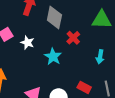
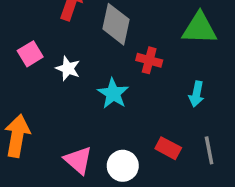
red cross: (73, 38) -> (149, 60), turned -32

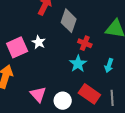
pink square: (30, 54) -> (17, 47), moved, size x1.5
cyan star: (113, 93) -> (78, 64), moved
red rectangle: (168, 148) -> (89, 94), size x1.5

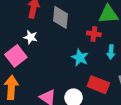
white star: (39, 42) -> (31, 37), moved
red cross: (85, 43) -> (94, 34), moved

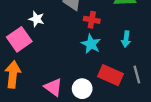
red cross: (94, 34) -> (92, 20), moved

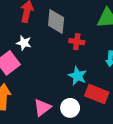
cyan star: (91, 44) -> (77, 76), moved
pink triangle: (53, 87) -> (42, 108), turned 48

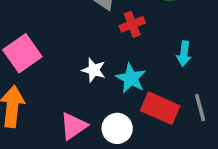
red cross: (77, 42) -> (132, 24), turned -32
white star: (24, 43) -> (94, 70), moved

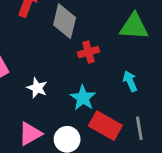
cyan arrow: (184, 54) -> (130, 81), turned 144
white star: (94, 70) -> (37, 88), moved

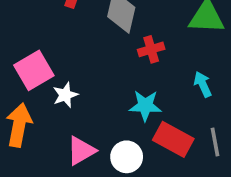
white star: (37, 88) -> (65, 95), moved, turned 30
cyan star: (83, 98) -> (145, 106), turned -30

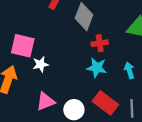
pink square: (34, 70) -> (23, 46), turned 35
cyan star: (145, 106) -> (97, 68), moved

